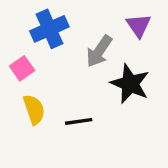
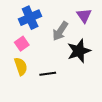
pink square: (22, 68) -> (22, 44), moved
black star: (130, 84) -> (79, 51), turned 30

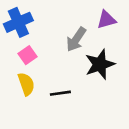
purple triangle: (84, 16) -> (106, 20), turned 49
blue cross: (30, 18) -> (18, 22), moved

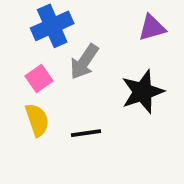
blue cross: (18, 22) -> (52, 26), moved
gray arrow: (76, 39) -> (84, 62), moved

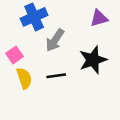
pink square: (39, 79) -> (14, 55), moved
black line: (86, 133) -> (56, 76), moved

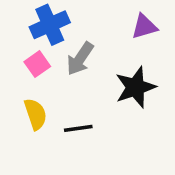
pink square: (14, 55) -> (37, 64), moved
black line: (56, 76) -> (78, 128), moved

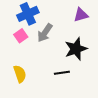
yellow semicircle: (35, 114) -> (20, 74), moved
black line: (78, 128) -> (62, 73), moved

